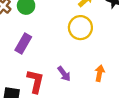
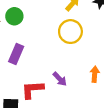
red L-shape: (35, 81) -> (32, 90), turned -100

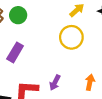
purple arrow: (60, 79) -> (55, 83), turned 63

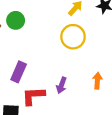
purple rectangle: (15, 52) -> (19, 72), moved

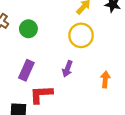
green circle: (16, 20) -> (28, 29), moved
purple arrow: (61, 85) -> (67, 69), moved

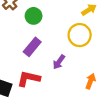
purple rectangle: (26, 70) -> (32, 47), moved

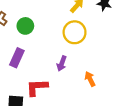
purple rectangle: (32, 47) -> (17, 58), moved
orange arrow: (90, 81) -> (90, 79), moved, turned -32

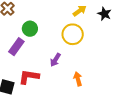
green circle: (25, 26) -> (30, 29), moved

